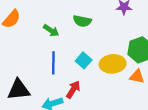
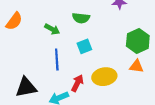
cyan square: (84, 60) -> (84, 46), moved, turned 32
yellow ellipse: (113, 64) -> (104, 77), moved

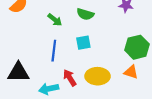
red arrow: (77, 83) -> (70, 78), turned -70

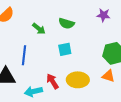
blue line: (54, 51) -> (24, 55), moved

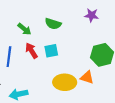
orange triangle: (108, 76) -> (87, 77), moved
red arrow: (53, 81) -> (31, 51), moved

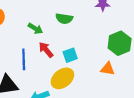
cyan square: (51, 51) -> (70, 55), moved
yellow ellipse: (65, 82) -> (62, 78), moved, turned -30

